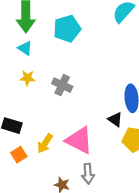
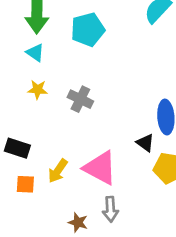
orange square: (19, 155) -> (25, 184), turned 35

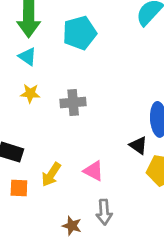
gray cross: (80, 99) -> (73, 103), turned -30
pink triangle: (100, 168) -> (94, 171), size x0.6

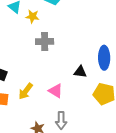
yellow star: (30, 93) -> (33, 16), moved
black triangle: (138, 145) -> (80, 72), moved, turned -32

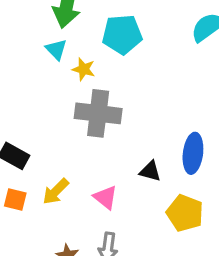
gray cross: (45, 42) -> (98, 113), size x1.5

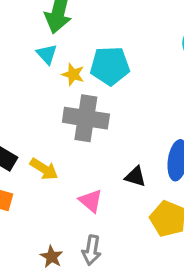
cyan pentagon: (122, 34) -> (110, 66), moved
yellow arrow: (56, 191) -> (44, 169), moved, turned -104

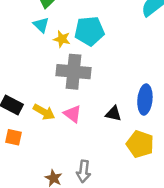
pink triangle: (91, 201) -> (72, 114), moved

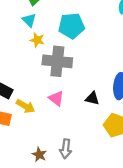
yellow star: (62, 39) -> (37, 40), moved
yellow arrow: (44, 112) -> (25, 106), moved

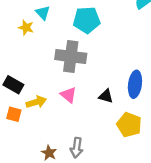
yellow star: (37, 40) -> (26, 28), moved
yellow arrow: (25, 106) -> (36, 102), turned -48

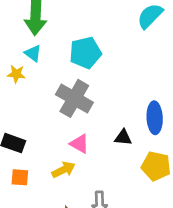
gray cross: (71, 56) -> (74, 98), turned 32
yellow arrow: (36, 102) -> (63, 170), moved

